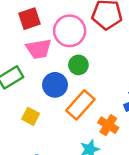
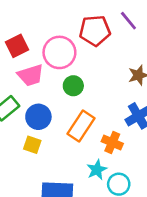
blue circle: (55, 85) -> (38, 117), moved

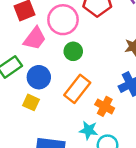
pink trapezoid: (31, 75) -> (35, 38), turned -40
cyan star: (97, 170) -> (88, 130), turned 30

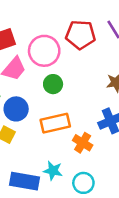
orange rectangle: (77, 89) -> (55, 123), turned 36
cyan star: (88, 130) -> (53, 171), moved

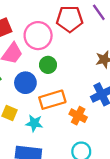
blue circle: (16, 109) -> (25, 83), moved
cyan star: (53, 171) -> (34, 123), moved

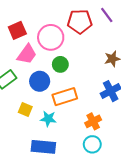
orange cross: (78, 116) -> (93, 121), moved, turned 35

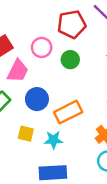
pink circle: (51, 37) -> (42, 47), size x0.7
green circle: (60, 64) -> (70, 60), moved

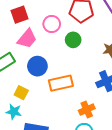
cyan star: (53, 140) -> (14, 112), moved

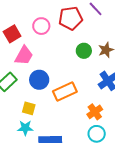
pink circle: (52, 24) -> (41, 26), moved
green circle: (73, 40) -> (84, 51), moved

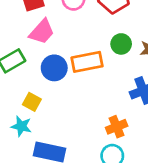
orange rectangle: (65, 92) -> (87, 62), moved

